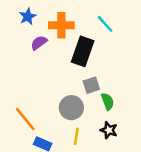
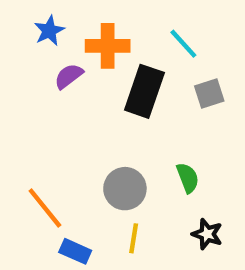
gray square: (91, 85) -> (209, 93), moved
black star: (109, 130) -> (207, 234), moved

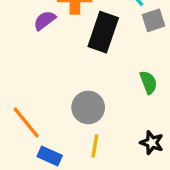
gray square: (209, 93) -> (153, 20), moved
green semicircle: (188, 178) -> (148, 82), moved

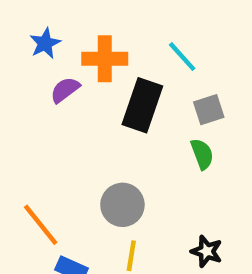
gray square: (153, 20) -> (209, 110), moved
green semicircle: (148, 82) -> (202, 154), moved

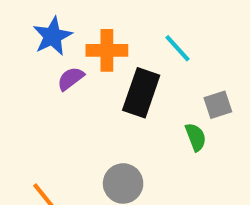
blue star: (45, 43) -> (52, 36), size x1.4
gray square: (209, 110) -> (218, 105), moved

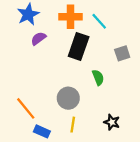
orange cross: (107, 50) -> (71, 17), moved
green semicircle: (196, 137) -> (98, 77), moved

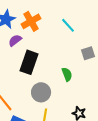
orange cross: (71, 17) -> (31, 21), moved, turned -30
black rectangle: (79, 47) -> (29, 62), moved

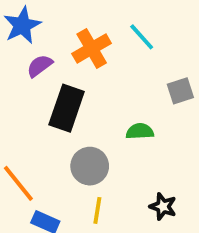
orange cross: (31, 21) -> (92, 48), moved
green semicircle: (67, 74) -> (140, 131), turned -72

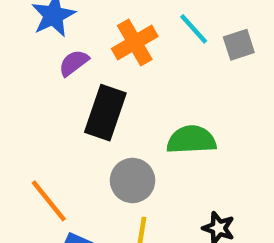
gray square: (180, 91) -> (239, 45), moved
green semicircle: (140, 131) -> (191, 140), size x1.5

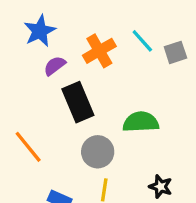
black rectangle: (105, 113) -> (78, 102), turned -42
orange line: (49, 201) -> (28, 147), moved

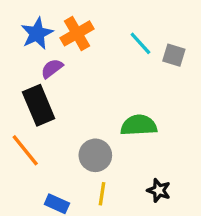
orange cross: (99, 51) -> (77, 33), moved
gray square: (175, 52) -> (174, 55), turned 35
black rectangle: (78, 102) -> (39, 105), moved

